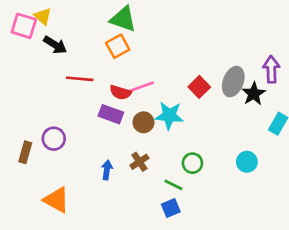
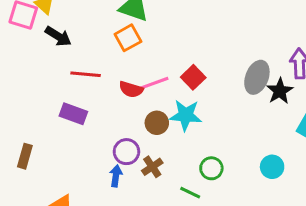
red square: (199, 87) -> (193, 77), moved
purple rectangle: (111, 114) -> (73, 114), moved
purple circle: (54, 139) -> (126, 152), moved

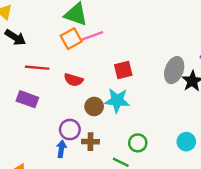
red square: (193, 77) -> (123, 70), turned 30
pink line: (154, 83) -> (92, 36), moved
brown cross: (152, 167) -> (90, 142), turned 35

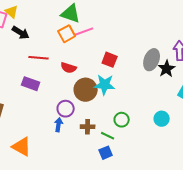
red square: (123, 70) -> (110, 60), turned 35
brown circle: (94, 106) -> (86, 90), size x1.5
brown cross: (90, 142) -> (88, 127), moved

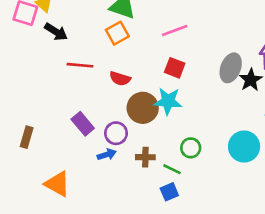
pink line: (84, 32) -> (175, 31), moved
purple rectangle: (31, 84) -> (83, 124), moved, turned 30
cyan circle: (162, 119) -> (244, 147), size x1.5
blue arrow: (59, 125) -> (107, 155), turned 64

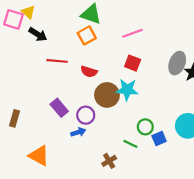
brown cross: (145, 157) -> (109, 161), moved, turned -32
blue square: (169, 192) -> (159, 139), moved

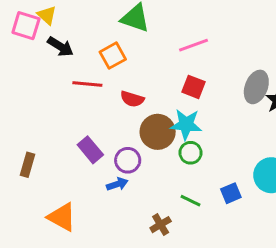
orange square: (87, 35) -> (113, 56), moved
green circle: (145, 127) -> (190, 153), moved

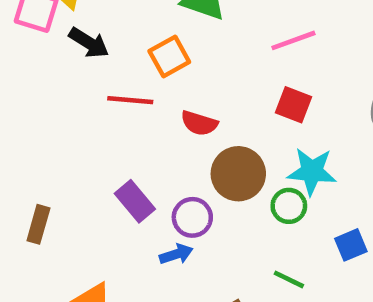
cyan star: (186, 124) -> (312, 171), moved
blue square: (231, 193) -> (351, 245), moved

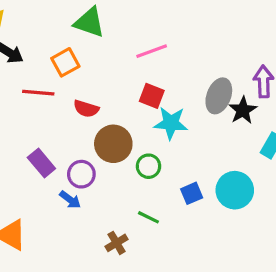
cyan star: (312, 171) -> (171, 123), moved
blue arrow: (176, 254) -> (70, 200), turned 55

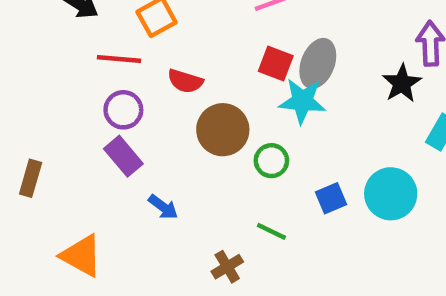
gray ellipse: (219, 96) -> (318, 63), moved
purple circle: (81, 174) -> (123, 110), moved

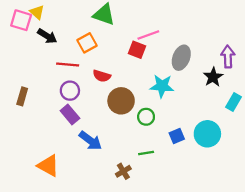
red square: (276, 63) -> (137, 50), moved
gray ellipse: (318, 63) -> (181, 58), moved
brown rectangle: (31, 178) -> (22, 96), moved
blue arrow: (163, 207) -> (90, 141), size x1.5
green line: (271, 231) -> (146, 153), turned -35

